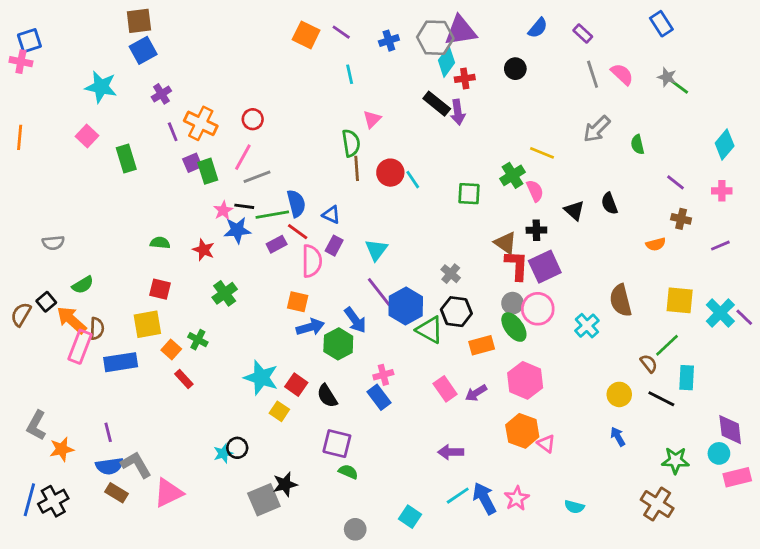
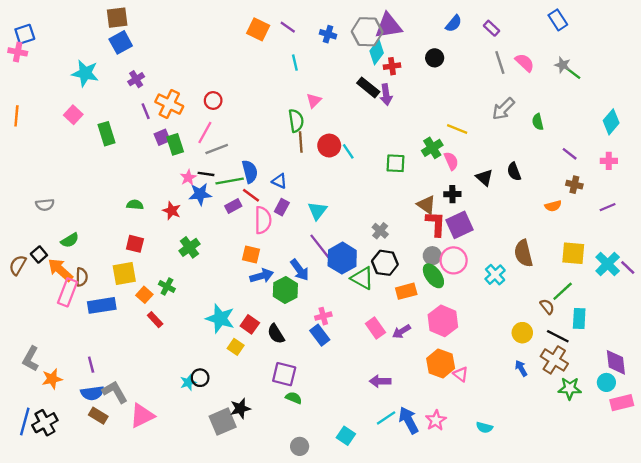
blue cross: (389, 41) -> (328, 34), turned 35
brown cross: (657, 504) -> (554, 360), moved

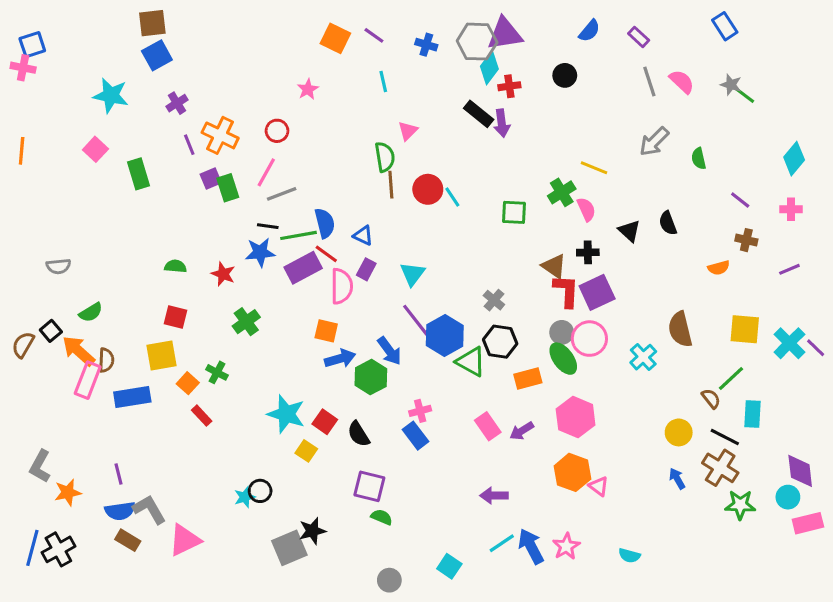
pink star: (188, 177) -> (308, 89), moved
purple rectangle: (233, 206) -> (303, 268), size x1.6

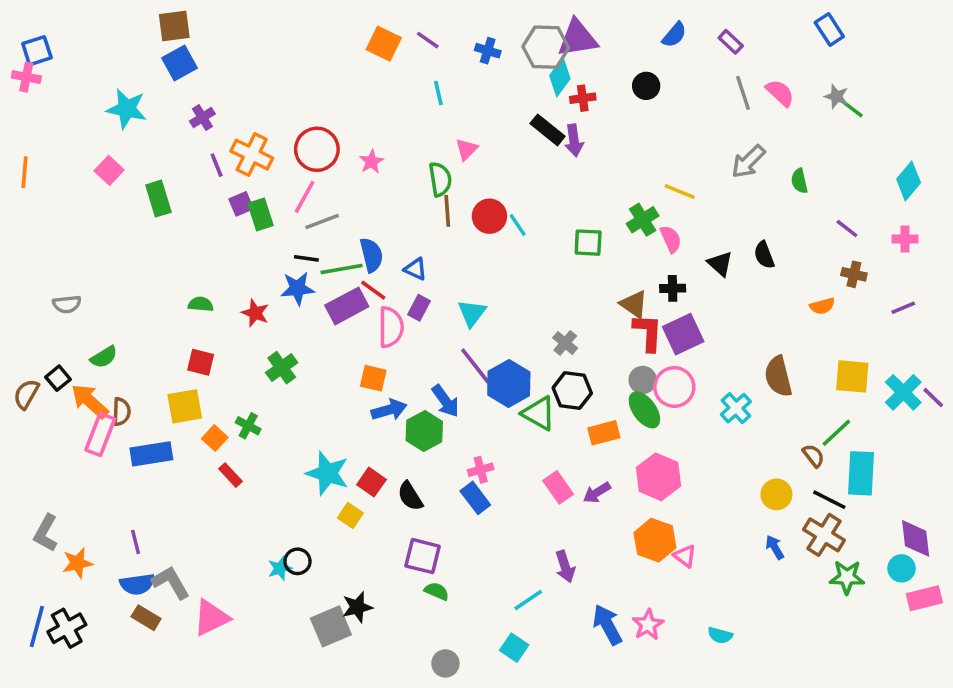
pink star: (308, 89) -> (371, 162), moved
red circle: (277, 131) -> (317, 149), size x1.6
cyan rectangle: (753, 414) -> (861, 473), size x1.4
purple arrow: (494, 496) -> (565, 567), turned -108
cyan line: (502, 543) -> (528, 600), moved

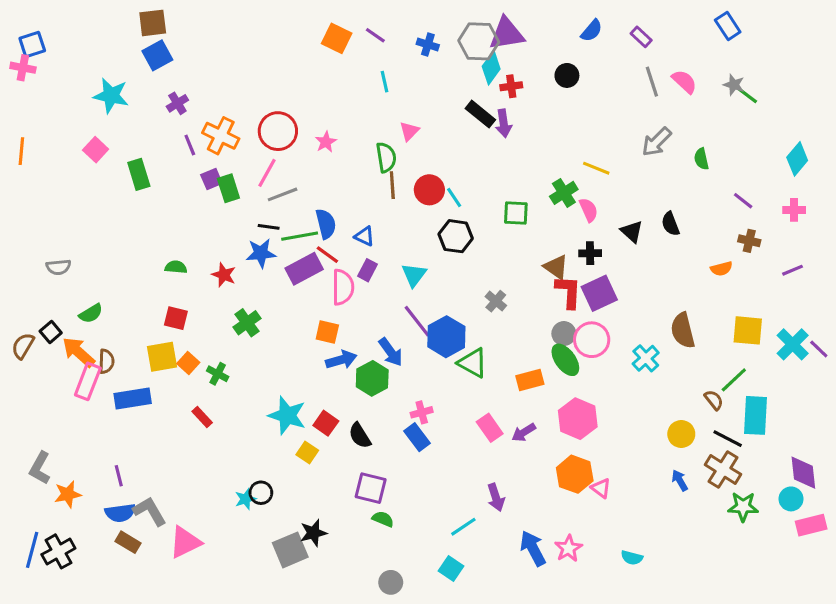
black hexagon: (572, 391) -> (456, 236), moved
orange square: (215, 438) -> (188, 363), moved

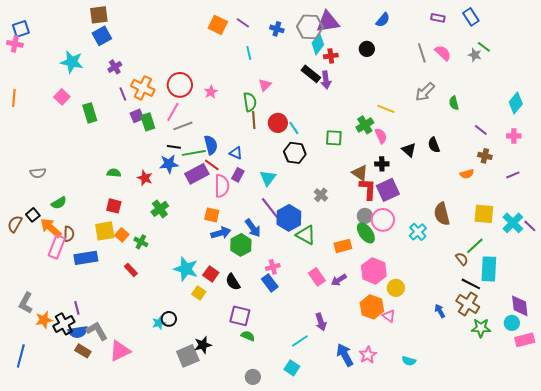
purple rectangle: (641, 37) -> (438, 18), moved, turned -32
green line: (748, 96) -> (484, 47), moved
yellow circle: (681, 434) -> (396, 288), moved
black cross: (58, 551) -> (64, 324), moved

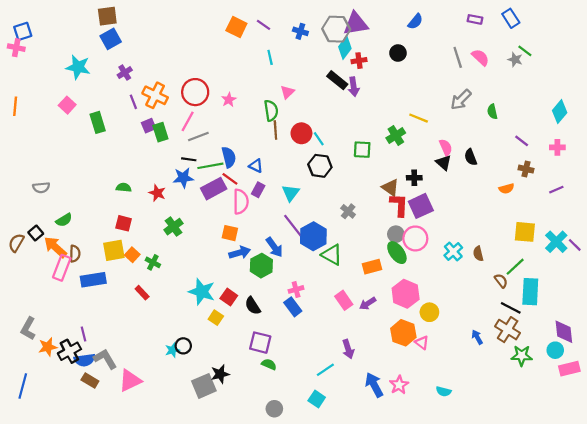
pink semicircle: (381, 136) -> (446, 147), moved
brown semicircle: (442, 214) -> (478, 254), moved, size x0.6

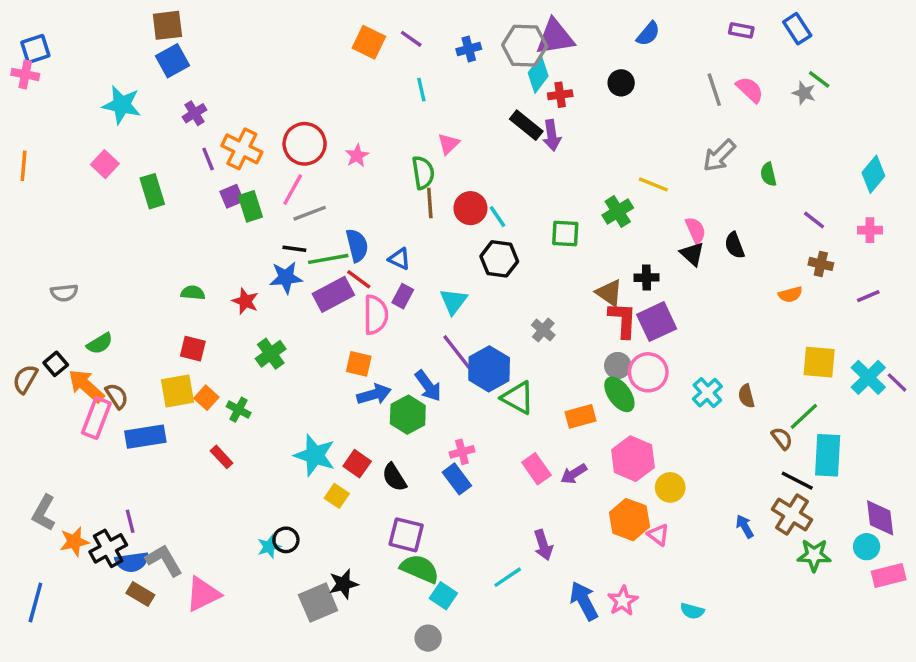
blue cross: (300, 31) -> (469, 49), turned -32
brown semicircle: (75, 254) -> (117, 396), turned -35
green semicircle: (269, 364) -> (420, 569), size x1.6
cyan square: (317, 399) -> (443, 596), moved

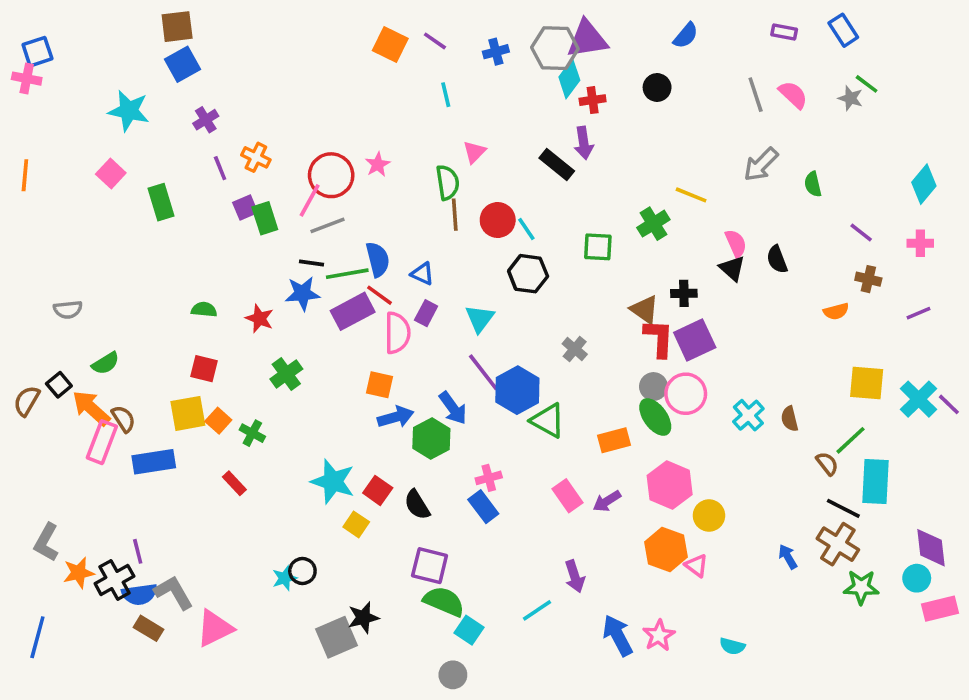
black rectangle: (526, 125) -> (557, 164), moved
red circle: (305, 144) -> (331, 175), moved
orange cross: (242, 149) -> (256, 157), size x0.7

